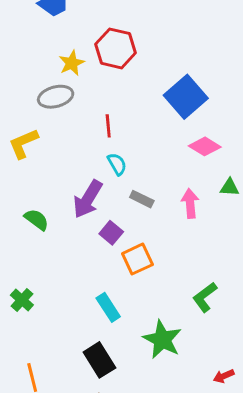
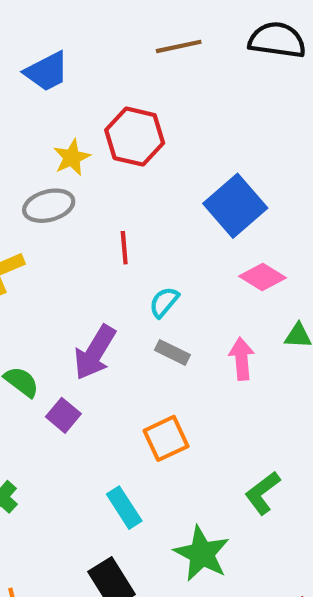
cyan semicircle: (117, 164) -> (164, 302), moved, turned -110
purple square: (111, 233) -> (63, 415), moved

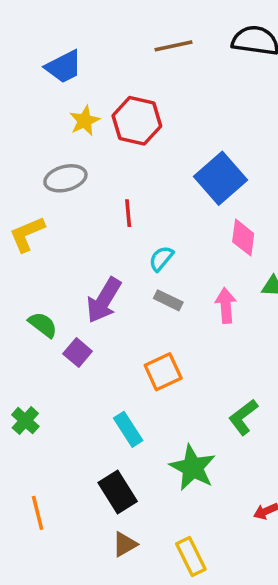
yellow star: (72, 158) -> (85, 121), moved
pink diamond: (262, 277) -> (243, 238), turned 66

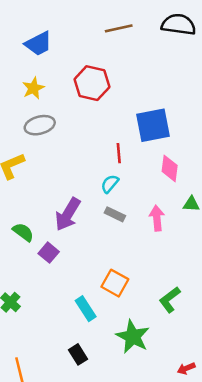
yellow star: (85, 121) -> (33, 88), moved
blue square: (221, 178) -> (153, 125), turned 30
red line: (128, 213) -> (119, 153), moved
orange square: (163, 372) -> (115, 283), moved, turned -36
black rectangle: (118, 492) -> (78, 354), size x0.7

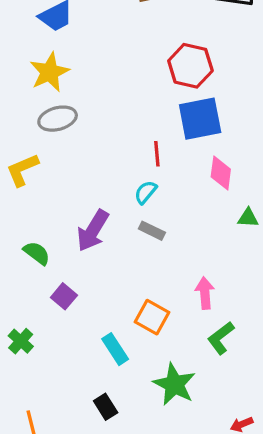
red hexagon: (92, 83) -> (190, 66), moved
yellow star: (33, 88) -> (50, 72), size x1.4
pink arrow: (157, 218) -> (205, 293), moved
purple square: (49, 253) -> (64, 296), moved

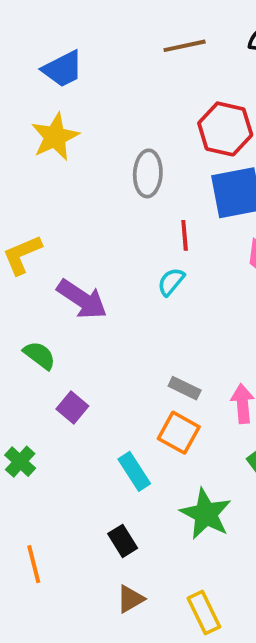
gray ellipse: (58, 119) -> (148, 173), moved, turned -72
purple arrow: (93, 231) -> (82, 299), moved, turned -87
gray rectangle: (152, 231) -> (185, 388), moved

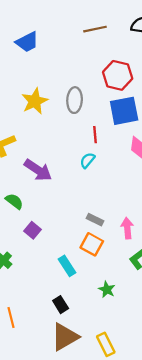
yellow star: (55, 137) -> (35, 101), moved
green star: (206, 514) -> (107, 290), size x0.6
brown triangle: (130, 599) -> (65, 337), size x1.8

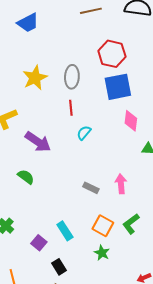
red line: (95, 135) -> (71, 108), moved
green semicircle: (14, 201) -> (26, 177), moved
pink arrow: (127, 228) -> (121, 184), moved
purple square: (33, 230) -> (39, 243), moved
orange square: (92, 244) -> (103, 226), moved

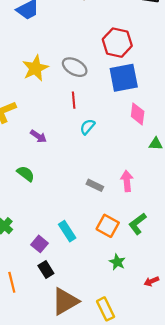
gray ellipse: (72, 77) -> (75, 67), turned -65
purple arrow: (38, 142) -> (38, 136), size x0.6
green star: (102, 253) -> (117, 262), moved
black rectangle: (59, 267) -> (46, 269), moved

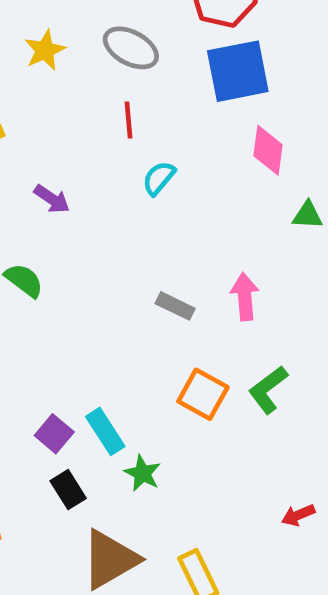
yellow star: (35, 68) -> (45, 50), size x0.7
cyan rectangle: (67, 231) -> (105, 431), moved
green star: (117, 262) -> (142, 473), moved

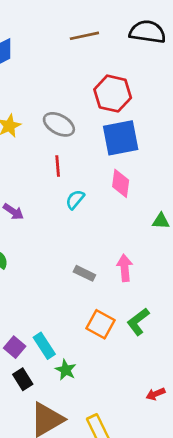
pink diamond: (268, 150) -> (121, 183), moved

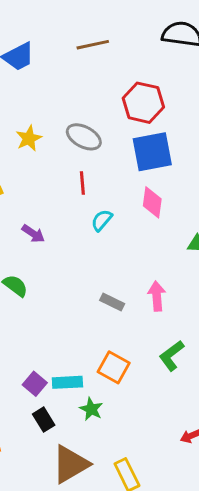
brown line: (84, 36) -> (93, 45), moved
orange square: (101, 324) -> (114, 367), moved
cyan rectangle: (44, 346) -> (67, 382), turned -60

